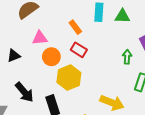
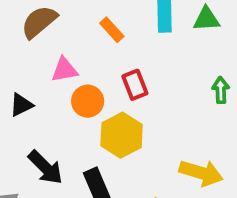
orange rectangle: (75, 27) -> (112, 30), moved
red rectangle: (79, 50) -> (135, 85), turned 42

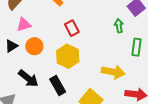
pink triangle: (64, 70) -> (24, 25), moved
orange circle: (88, 101) -> (34, 46), moved

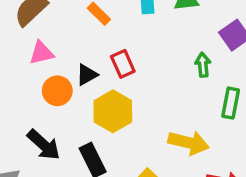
black triangle: (11, 46) -> (87, 75), moved

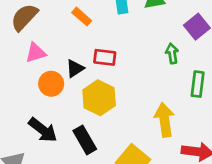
red rectangle: (123, 64) -> (105, 57), turned -55
yellow arrow: (189, 143) -> (164, 120), turned -108

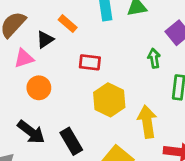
black triangle: (75, 68) -> (45, 40), moved
yellow hexagon: (99, 98) -> (109, 100), moved

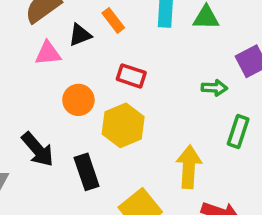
green arrow: (154, 58) -> (214, 88), turned 90
orange circle: (39, 88) -> (78, 100), moved
yellow hexagon: (109, 100) -> (123, 125), moved

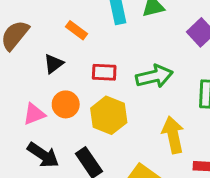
black triangle: (80, 35) -> (54, 64), moved
pink triangle: (48, 53) -> (34, 114), moved
green arrow: (214, 88) -> (154, 76), moved, size x1.6

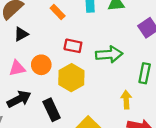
black triangle: (54, 64) -> (21, 34), moved
yellow arrow: (173, 135) -> (126, 100), moved, size x0.7
black arrow: (43, 155) -> (19, 99), turned -70

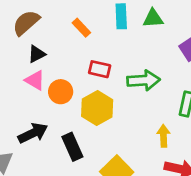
pink triangle: (17, 68) -> (35, 80), moved, turned 42

